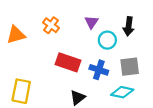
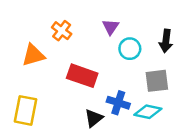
black arrow: (129, 26) -> (166, 41), moved
orange triangle: (16, 35) -> (33, 55), moved
blue cross: (99, 70) -> (118, 103), moved

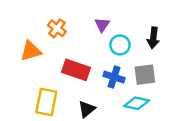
blue cross: (118, 103) -> (114, 77), moved
yellow rectangle: (26, 110) -> (46, 102), moved

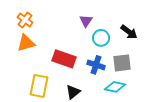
orange cross: (57, 28) -> (25, 20), moved
black arrow: (153, 38) -> (129, 32), turned -60

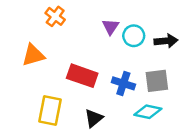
orange cross: (25, 20) -> (55, 16), moved
black arrow: (129, 32) -> (166, 41), turned -42
cyan circle: (101, 38) -> (134, 36), moved

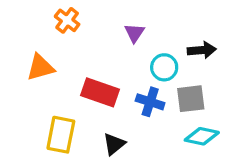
cyan circle: (134, 36) -> (164, 67), moved
cyan diamond: (148, 112) -> (202, 136), moved

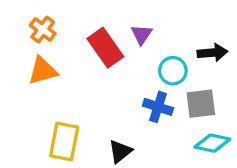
orange cross: (67, 20) -> (43, 30), moved
red rectangle: (100, 92) -> (105, 48), moved, turned 36

